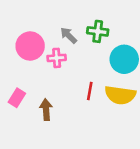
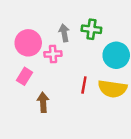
gray arrow: (69, 35) -> (64, 33), turned 35
pink rectangle: (17, 98) -> (24, 76), moved

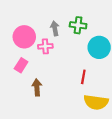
red line: (84, 85) -> (83, 77), moved
yellow semicircle: (112, 89) -> (96, 102), moved

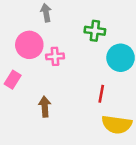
gray arrow: (55, 28) -> (46, 13), moved
pink rectangle: (21, 65) -> (13, 80), moved

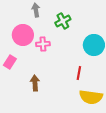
green cross: (95, 31) -> (63, 21), moved, turned -35

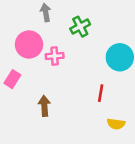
yellow semicircle: (91, 97) -> (116, 124), size x0.6

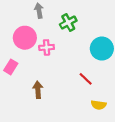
red line: (101, 93) -> (86, 79), turned -56

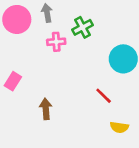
pink circle: (25, 38) -> (17, 19), moved
pink cross: (47, 47) -> (56, 42), moved

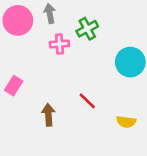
red line: (104, 96) -> (87, 101), moved
yellow semicircle: (119, 127) -> (126, 122), moved

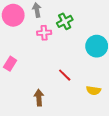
brown arrow: (48, 115) -> (39, 98), moved

